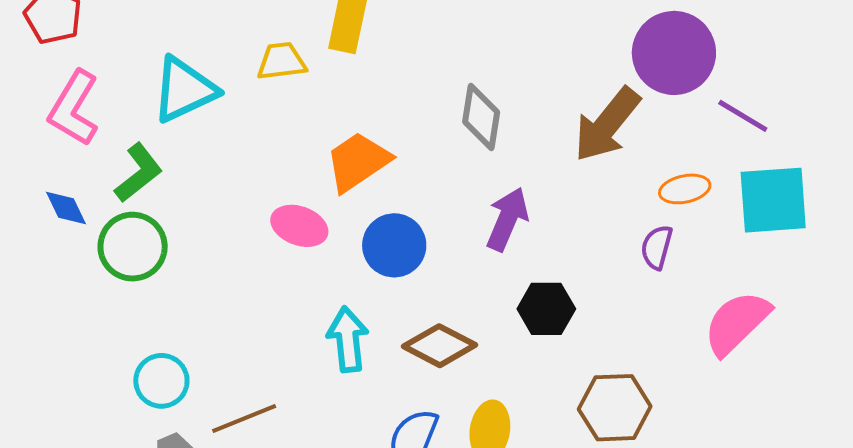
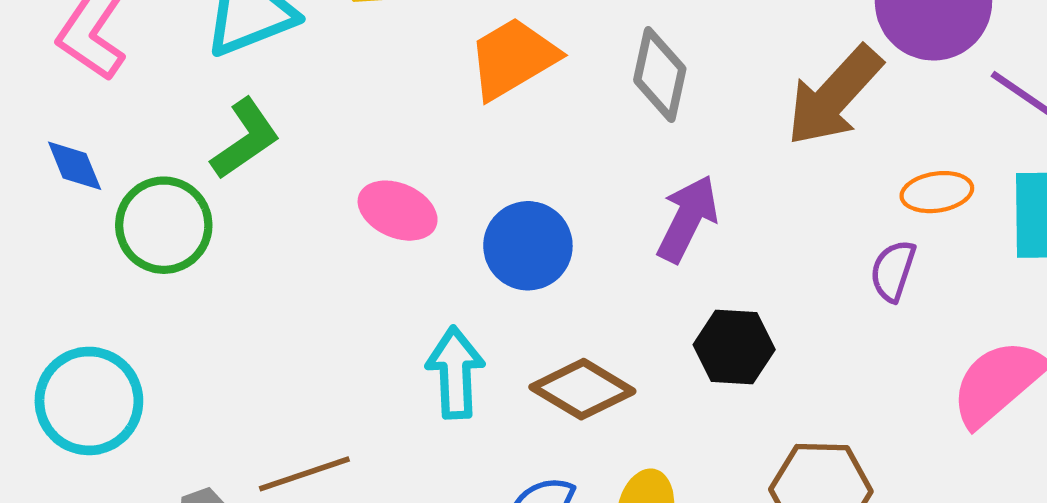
orange trapezoid: (358, 162) -> (513, 58), moved
green L-shape: (139, 173) -> (245, 139), moved
cyan circle: (161, 381) -> (89, 401), moved, size x1.4

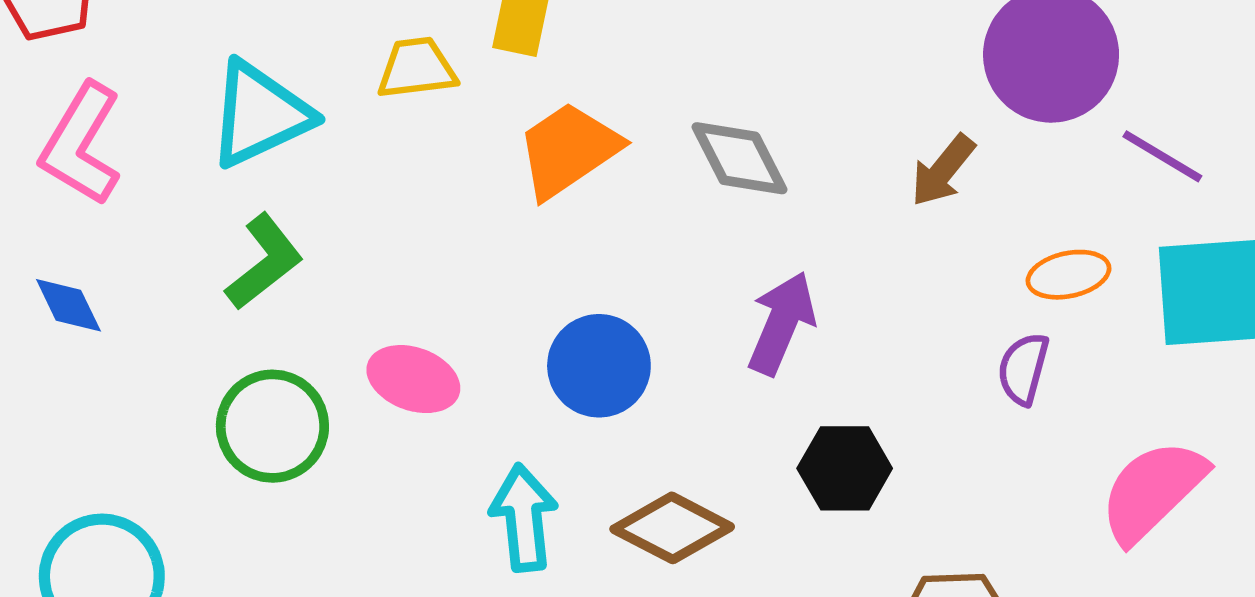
gray diamond: (660, 75) -> (739, 158), turned -36
brown arrow: (834, 96) -> (943, 170), size x0.6
pink ellipse: (398, 211) -> (413, 379), moved
green circle: (164, 225) -> (272, 426), moved

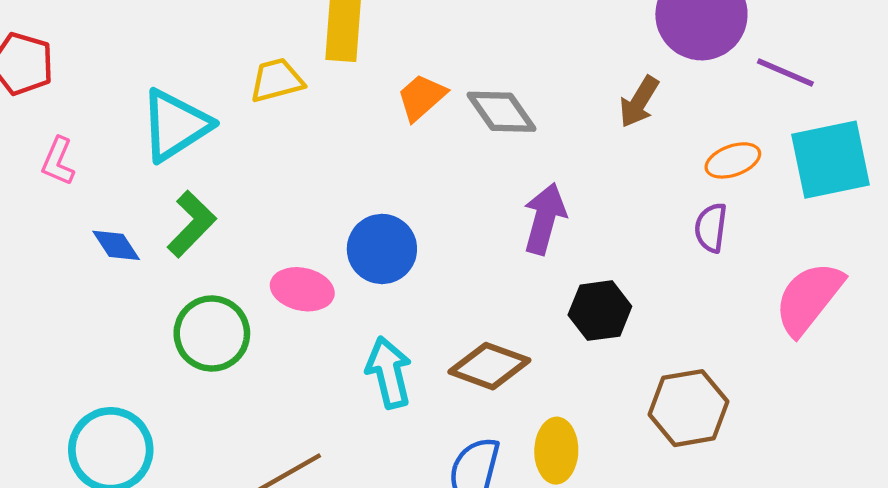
pink L-shape: (81, 144) -> (58, 161), size x0.6
orange trapezoid: (568, 150) -> (422, 97), moved, size x0.7
blue diamond: (68, 305) -> (116, 245), moved
blue circle: (599, 366) -> (382, 249), moved

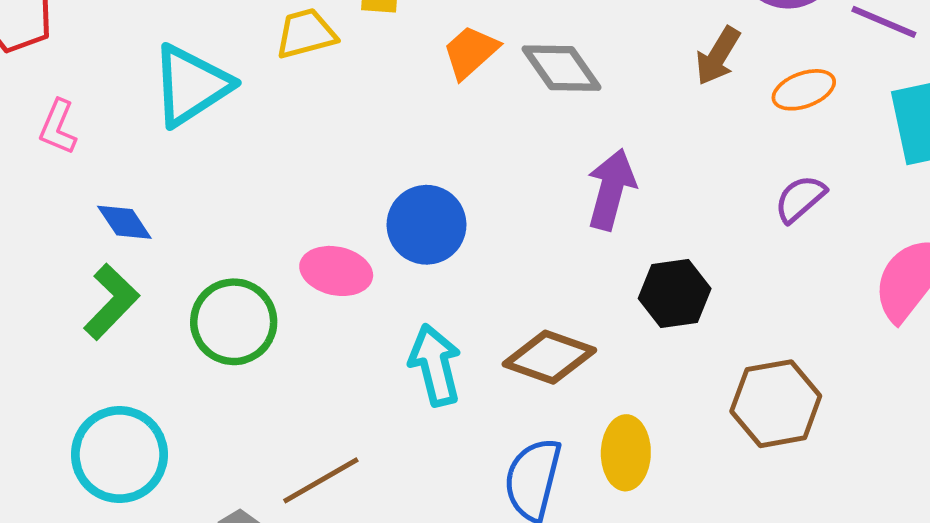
orange ellipse: (733, 160) -> (804, 90), moved
green L-shape: (192, 224) -> (111, 302), moved
purple semicircle: (711, 228) -> (800, 199), turned 42

